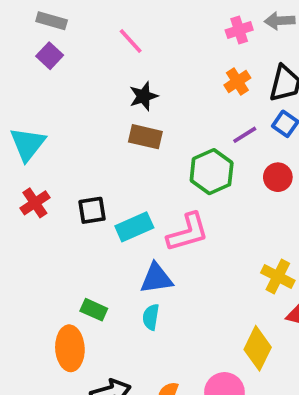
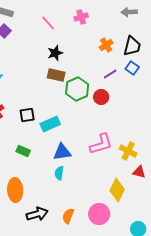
pink cross: (239, 30) -> (81, 17), moved
green hexagon: (212, 172) -> (77, 89), moved
red circle: (278, 177) -> (101, 97), moved
pink L-shape: (188, 232) -> (101, 144), moved
green rectangle: (94, 310) -> (23, 151), moved

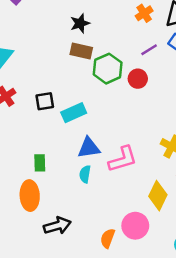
pink L-shape: (101, 144) -> (123, 159), moved
green rectangle: (23, 151) -> (40, 163), moved, turned 64
orange semicircle: (68, 216) -> (108, 238), moved

